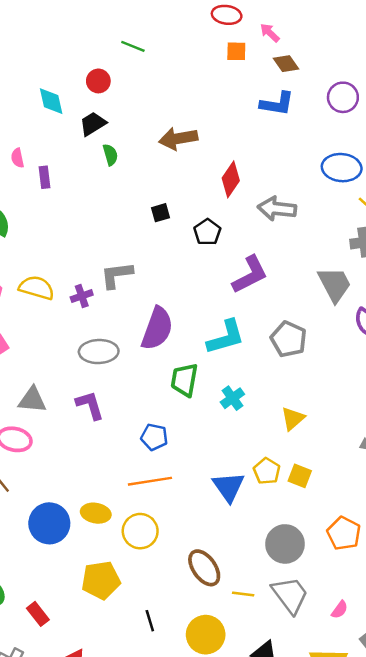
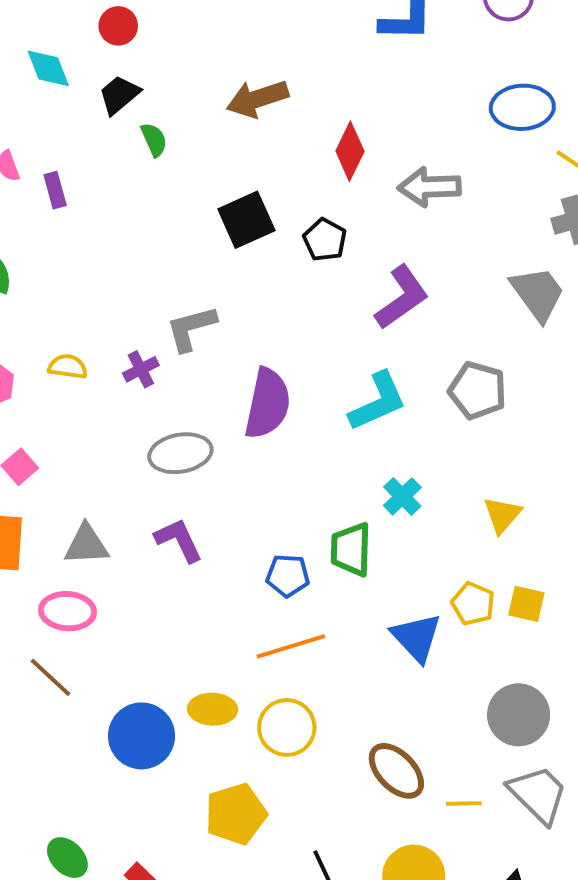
black square: (161, 213) -> (246, 220), size x1.8
yellow semicircle: (37, 288) -> (68, 367), size x0.7
green trapezoid: (184, 380) -> (351, 549), moved

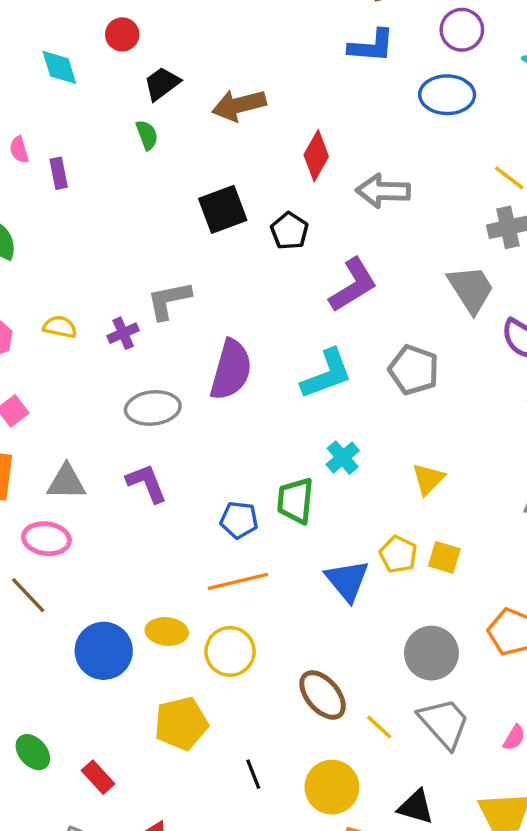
black trapezoid: (119, 95) -> (162, 84), moved
blue ellipse: (522, 107) -> (447, 95), moved
yellow line: (464, 804) -> (379, 727), turned 40

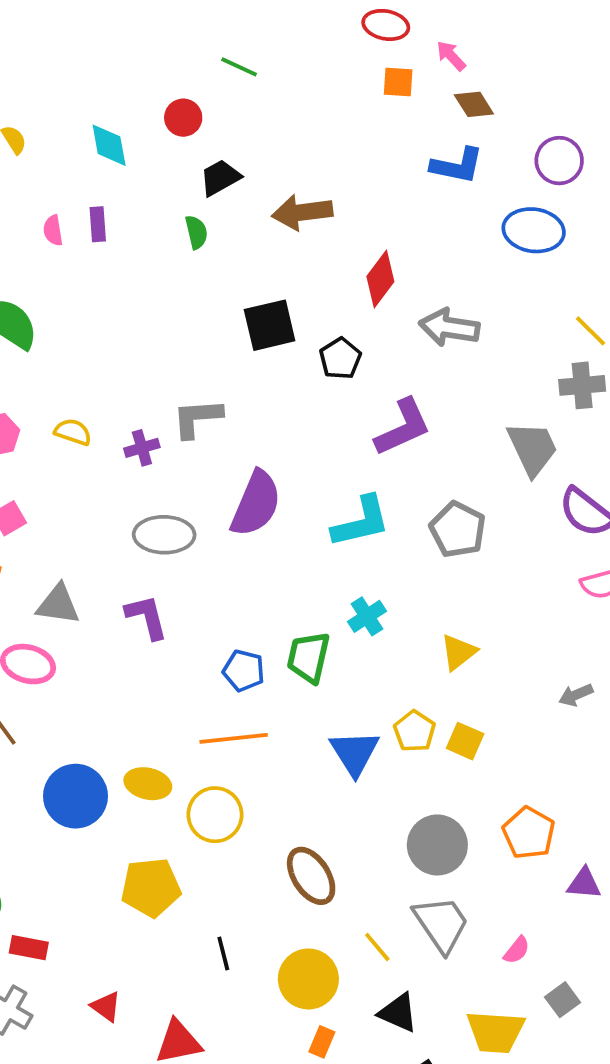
purple rectangle: (59, 173) -> (98, 224), moved
yellow line: (379, 727) -> (377, 947), moved
red rectangle: (98, 777) -> (29, 948), moved, turned -44

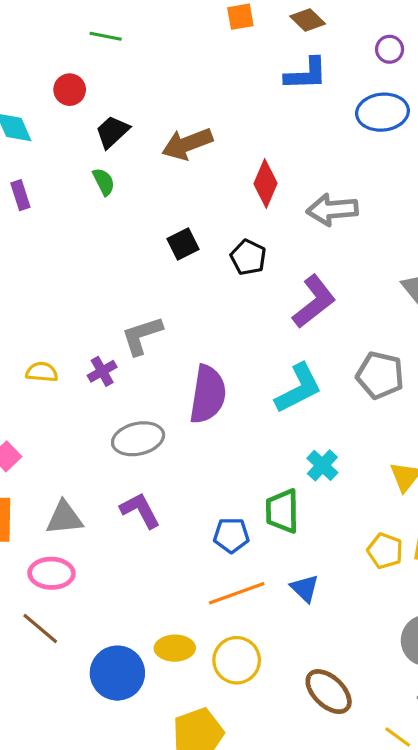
purple circle: (559, 161) -> (390, 49), size x0.7
black square: (270, 325) -> (183, 244), size x0.7
blue triangle: (355, 753) -> (305, 588), moved, size x0.7

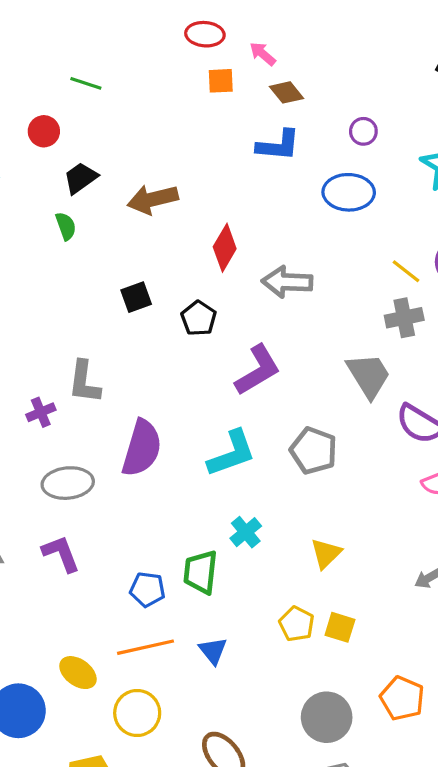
gray L-shape: (142, 335) -> (84, 382), turned -72
yellow ellipse: (175, 648) -> (78, 673), moved, turned 30

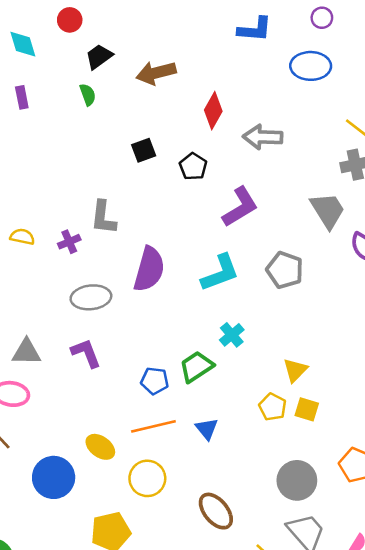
yellow triangle: (326, 553) -> (295, 370), moved
green trapezoid: (201, 572) -> (196, 367), turned 51

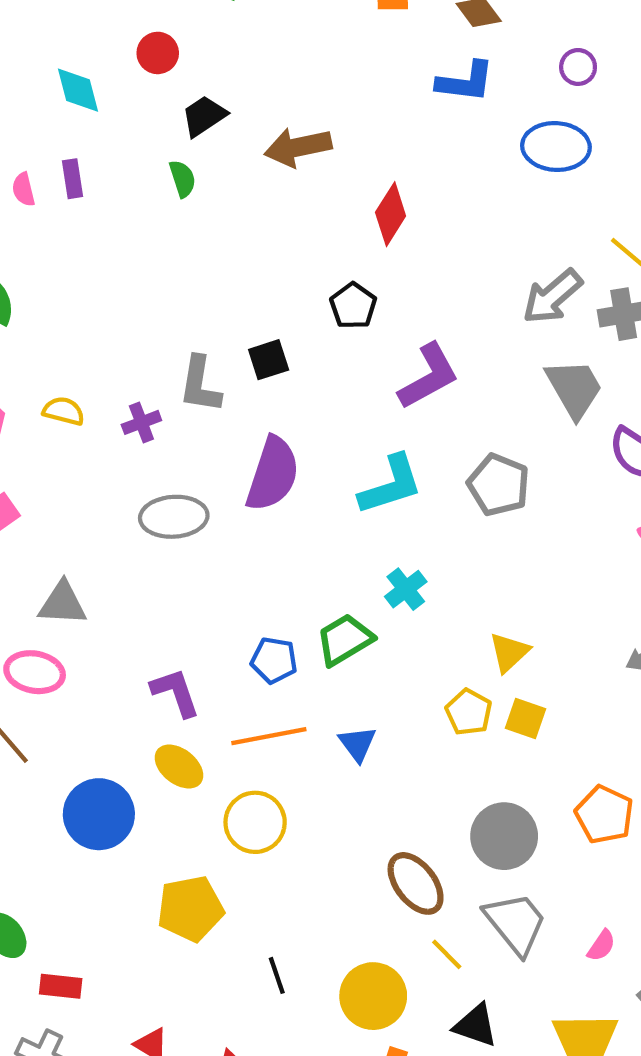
gray arrow: (263, 137) -> (552, 297), moved, turned -45
black square: (144, 150) -> (269, 360), moved
purple L-shape: (86, 353) -> (175, 692), moved
brown ellipse: (216, 511) -> (416, 883), moved

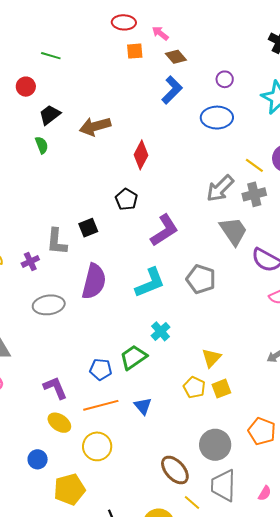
blue L-shape: (465, 82) -> (172, 90), turned -48
yellow square: (526, 719) -> (221, 389), turned -36
blue circle: (99, 814) -> (38, 459), moved, size x0.6
gray trapezoid: (516, 923) -> (223, 486), turned -136

